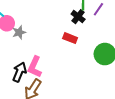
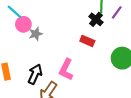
pink L-shape: (35, 67) -> (66, 70), moved

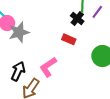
gray star: (36, 34) -> (19, 32), size x1.5
pink L-shape: (66, 70) -> (48, 67), turned 30

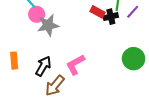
black cross: (77, 18) -> (111, 17), turned 32
red rectangle: (69, 39) -> (98, 12), moved

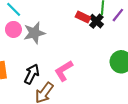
pink circle: (37, 14) -> (13, 29), moved
black cross: (111, 17) -> (96, 21), turned -32

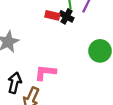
pink L-shape: (64, 71) -> (45, 73), turned 50

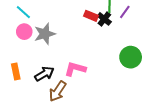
black arrow: (15, 83) -> (44, 74), turned 36

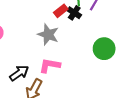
red rectangle: (91, 16) -> (61, 11), turned -56
gray star: (45, 34) -> (48, 35), moved, turned -30

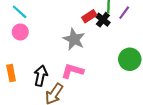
black arrow: (19, 73) -> (41, 76), turned -48

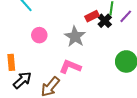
pink circle: (20, 32) -> (39, 35), moved
black arrow: (41, 76) -> (22, 80), moved, turned 30

